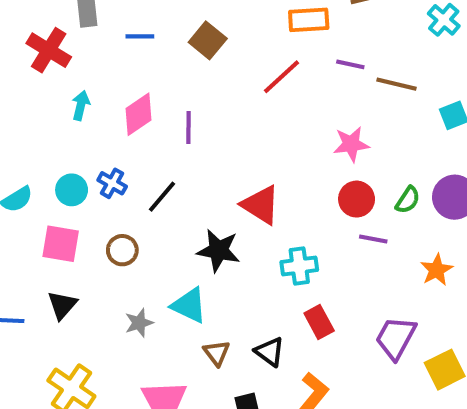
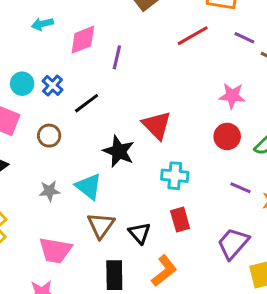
cyan arrow: (81, 105) -> (42, 24), turned -130
purple line: (373, 239) -> (240, 188), moved
brown triangle: (217, 353) -> (101, 225), size x1.4

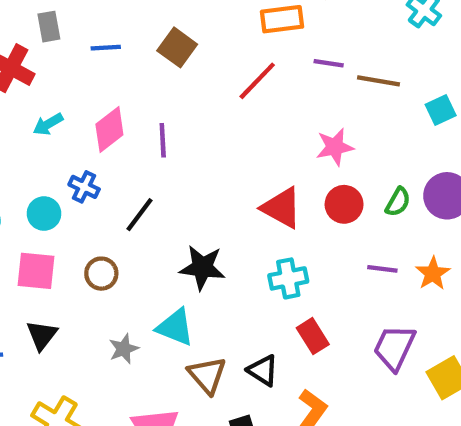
blue cross: (53, 85) -> (84, 187), moved
red triangle: (157, 125) -> (282, 208), moved

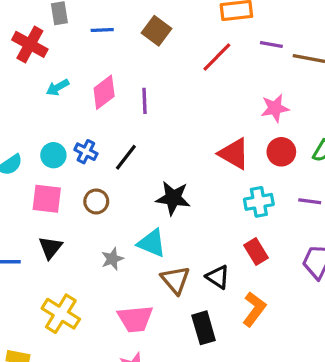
blue cross: (84, 187) -> (86, 152), moved
cyan cross: (288, 278) -> (259, 202), moved

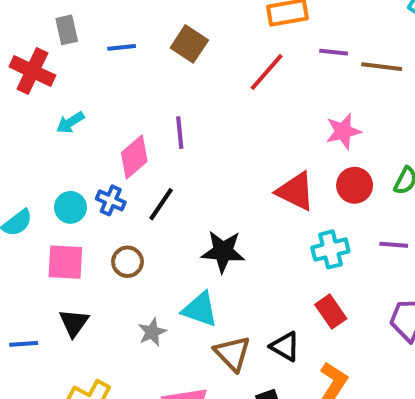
pink diamond: (104, 92) -> (134, 157), moved

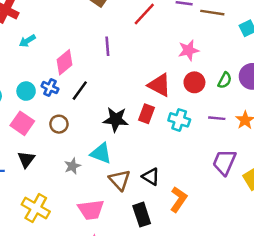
purple line: (180, 133) -> (107, 46), moved
cyan cross: (330, 249) -> (179, 120), turned 30
pink square: (65, 262) -> (22, 123), turned 30
red rectangle: (331, 312) -> (147, 114), moved, turned 54

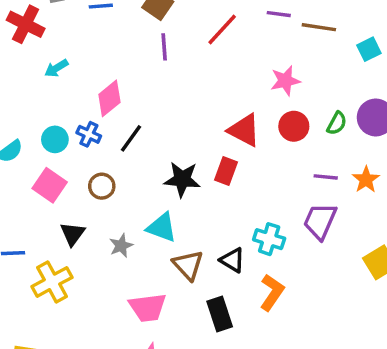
purple line: (107, 46) -> (164, 47), moved
cyan cross: (179, 120) -> (269, 239), moved
black triangle: (26, 159) -> (73, 234), moved
purple trapezoid: (224, 162) -> (320, 221), moved
yellow cross: (36, 208) -> (52, 282), moved, turned 32

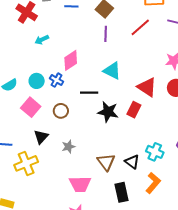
black line: (131, 138) -> (89, 93), moved, turned 48
cyan triangle: (162, 227) -> (112, 71), moved

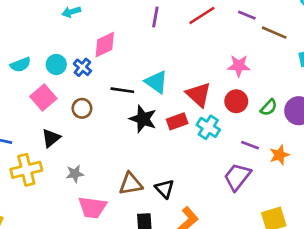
cyan triangle: (112, 71) -> (156, 82), moved
red rectangle: (134, 110) -> (177, 121), turned 35
gray star: (68, 147) -> (75, 174), moved
cyan cross: (155, 152) -> (208, 127), moved
brown triangle: (106, 162) -> (131, 184), turned 48

